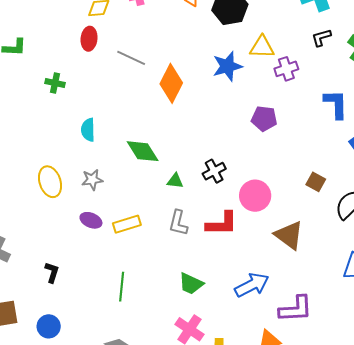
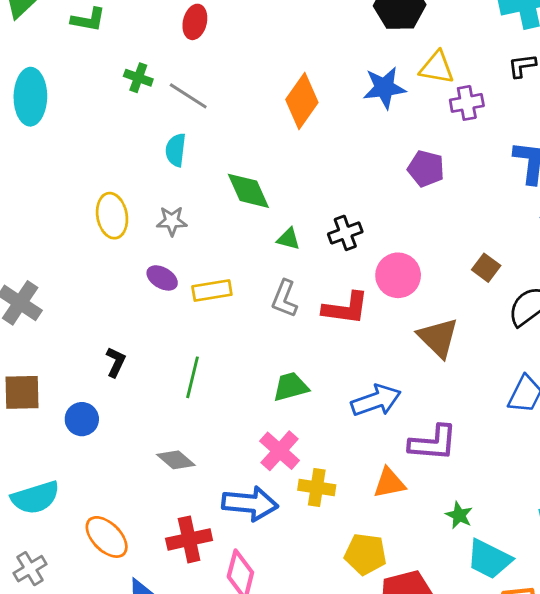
gray line: (131, 58) -> (188, 96), moved
black L-shape: (52, 272) -> (116, 362), moved
green trapezoid: (191, 284) -> (291, 387), turned 132

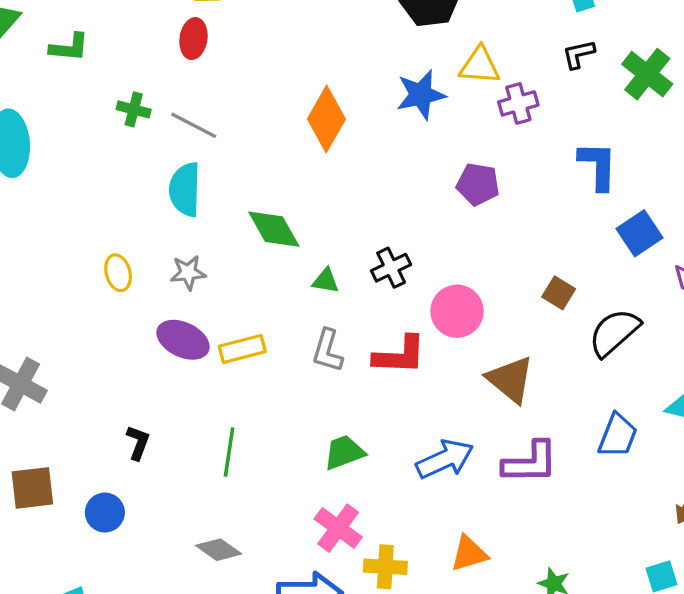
cyan semicircle: (176, 150) -> (185, 189), size x1.4
yellow ellipse: (112, 216) -> (118, 273), size x0.7
purple ellipse: (162, 278) -> (183, 340), size x1.4
purple L-shape: (433, 443) -> (530, 462), moved

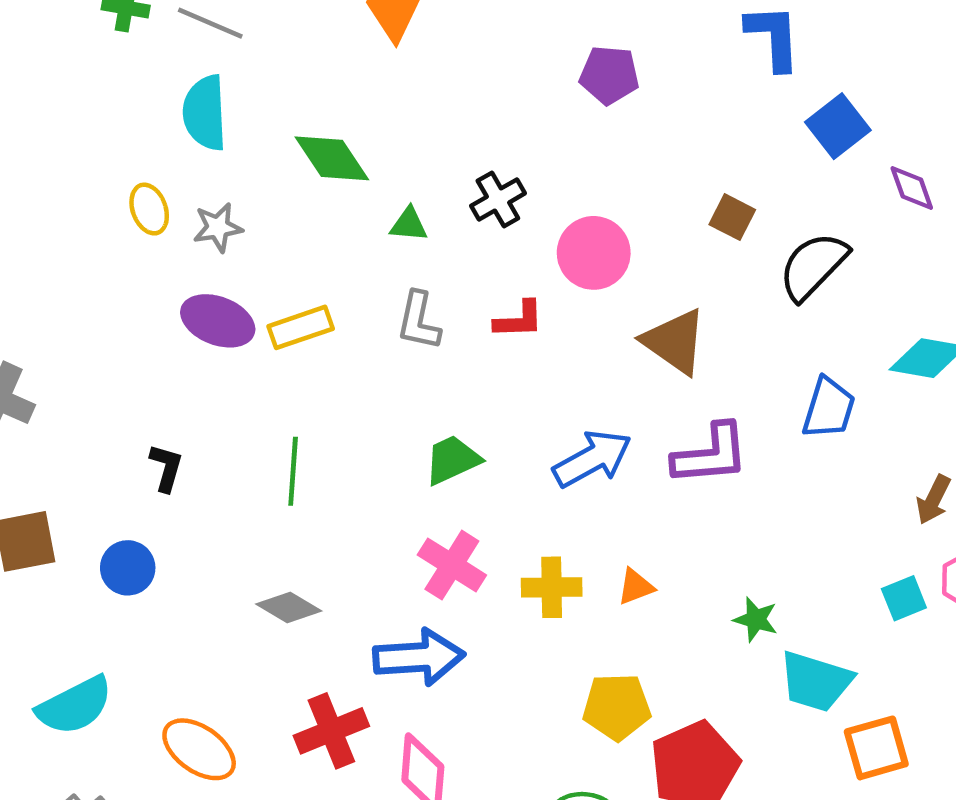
yellow ellipse: (118, 273) -> (149, 209), moved
red L-shape: (400, 355) -> (519, 320), size x0.7
orange triangle: (469, 554) -> (636, 587), size x0.7
yellow cross: (385, 567) -> (552, 587), moved

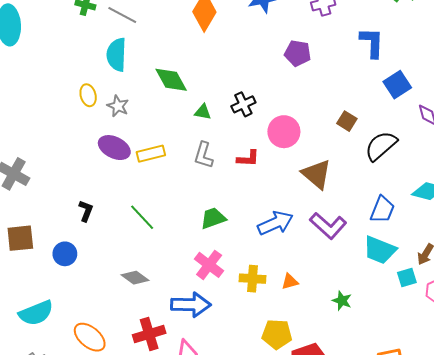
gray star: (218, 227) -> (118, 106), turned 30
purple L-shape: (711, 454) -> (328, 226), turned 42
green line: (293, 471) -> (142, 217), turned -52
cyan square: (904, 598) -> (407, 277), moved
cyan trapezoid: (816, 681) -> (380, 250), moved

